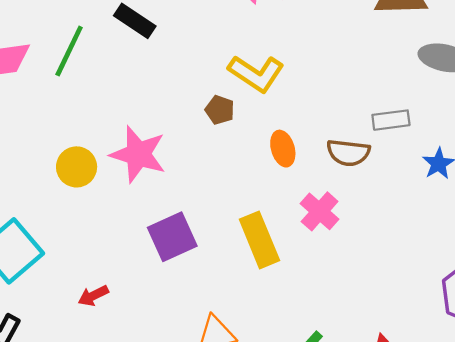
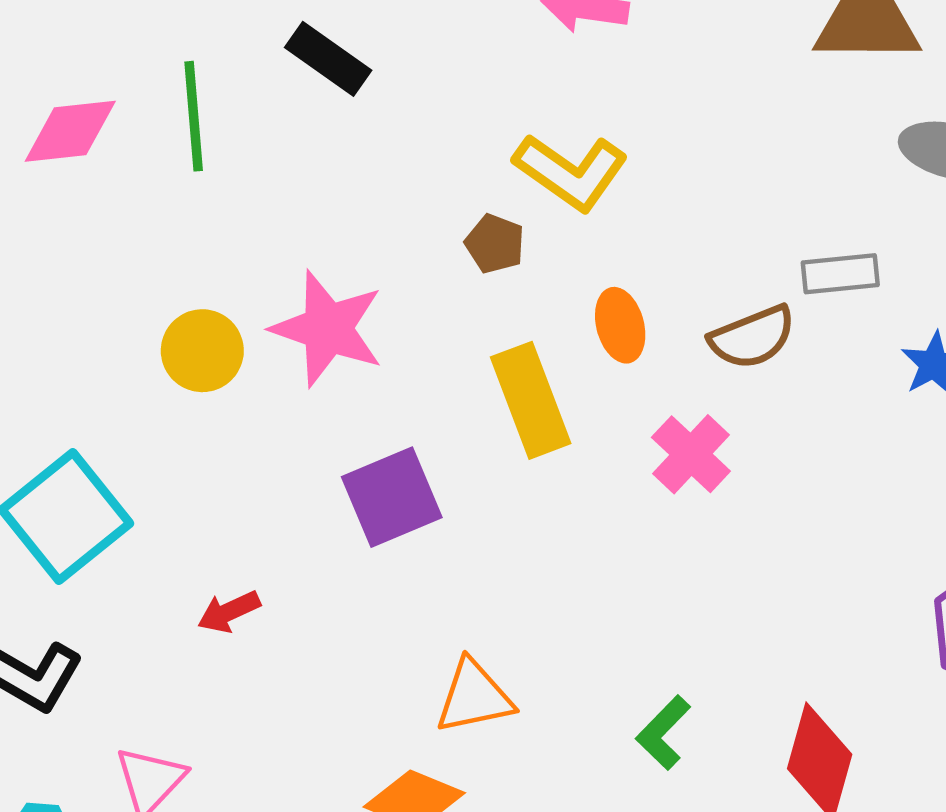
green line: (69, 51) -> (194, 116), turned -32
brown semicircle: (348, 153) -> (752, 337), turned -30
yellow rectangle: (259, 240) -> (531, 400), moved

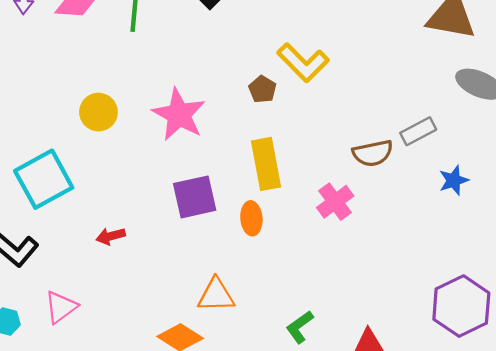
gray rectangle: (840, 274) -> (418, 131), turned -32
orange ellipse: (620, 325) -> (251, 218), moved
yellow circle: (202, 351) -> (98, 112), moved

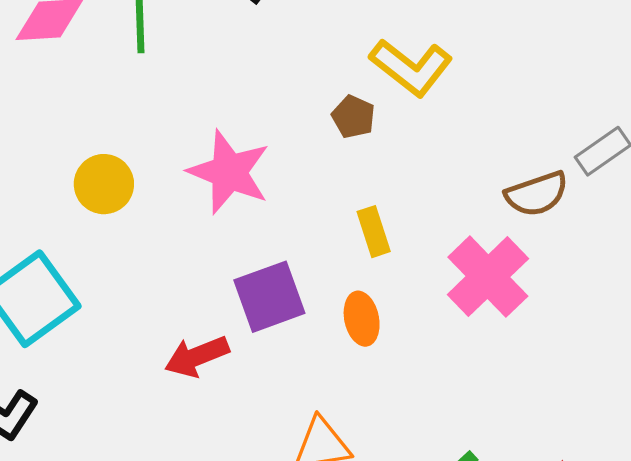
yellow rectangle: (266, 164) -> (374, 232), size x0.6
pink cross: (335, 202) -> (488, 277), size x1.4
red arrow: (111, 236) -> (197, 356), moved, size x1.4

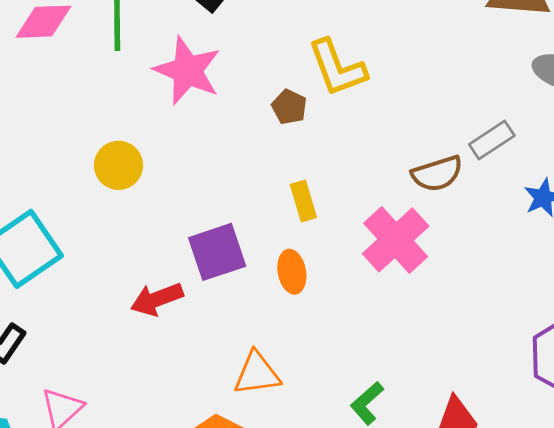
yellow L-shape: (411, 67) -> (337, 68), turned 30
pink star: (229, 172) -> (187, 71), moved
yellow circle: (104, 184) -> (118, 165), moved

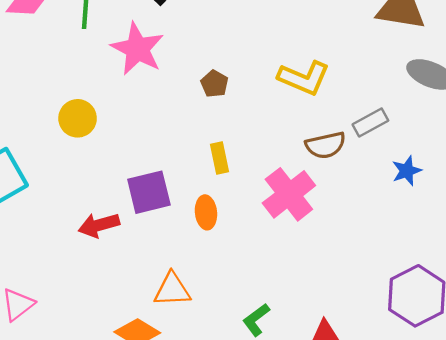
yellow L-shape: (337, 68) -> (304, 78), moved, turned -51

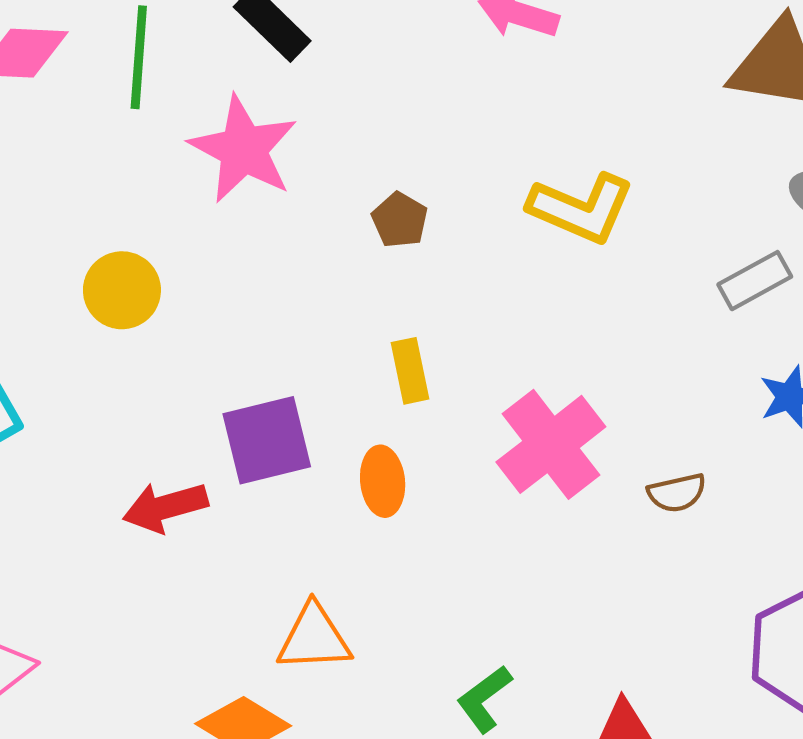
gray rectangle: (370, 122) -> (755, 281), moved
brown semicircle: (326, 145) -> (677, 493), moved, size x0.7

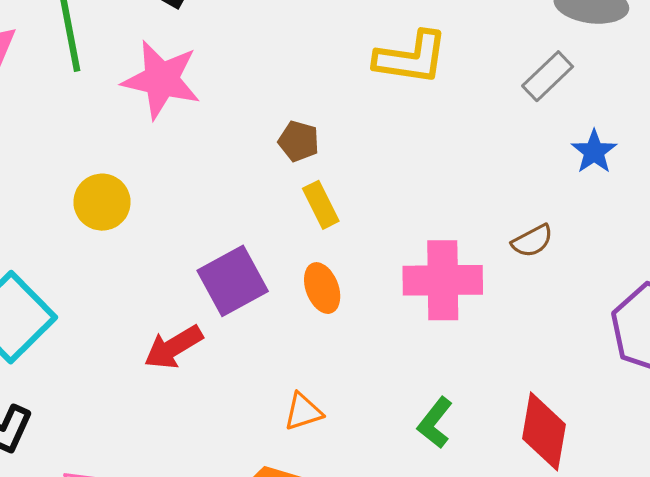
brown pentagon: (400, 220) -> (299, 141), moved
pink cross: (551, 444) -> (443, 280), moved, turned -38
orange triangle: (314, 638) -> (303, 412), size x0.7

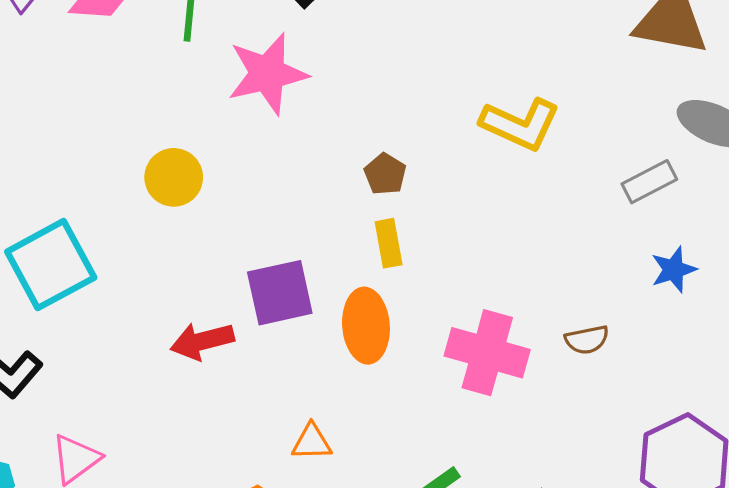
pink star: (161, 80) -> (267, 74), turned 30
orange ellipse: (322, 288) -> (366, 326), size x1.4

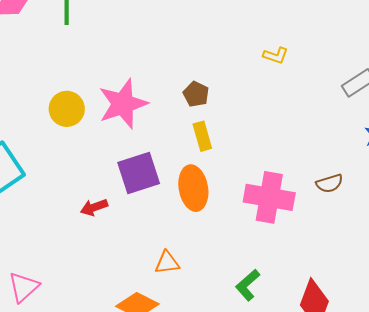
pink star: (267, 74) -> (123, 104), moved
yellow L-shape: (520, 124) -> (276, 55), size x0.5
red arrow: (202, 341) -> (94, 207), size x0.7

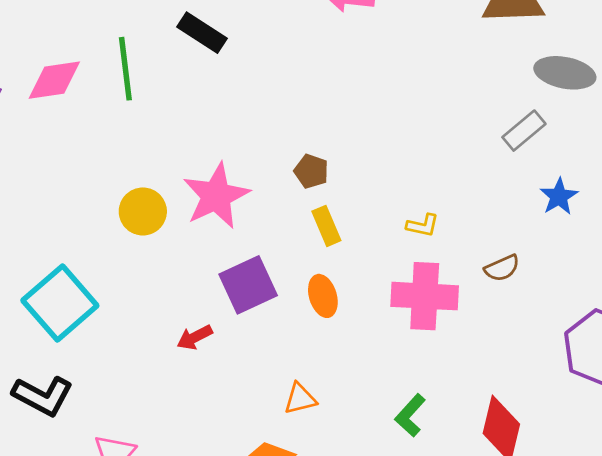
yellow L-shape: (276, 55) -> (423, 225), moved
orange ellipse: (193, 188) -> (323, 296), size x0.7

